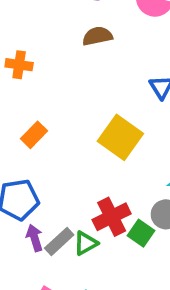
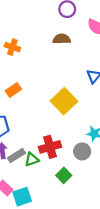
green square: (141, 233) -> (64, 175), moved

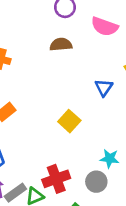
yellow square: (64, 101) -> (69, 121), size x0.7

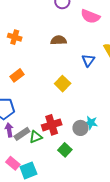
brown semicircle: (61, 44) -> (59, 40), moved
cyan star: (110, 159) -> (91, 123), moved

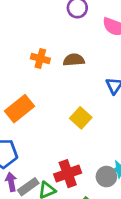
orange cross: (15, 37) -> (40, 59), moved
orange rectangle: (17, 75) -> (19, 109), size x1.5

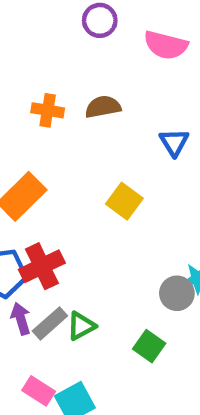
red cross: (68, 174) -> (42, 266), moved

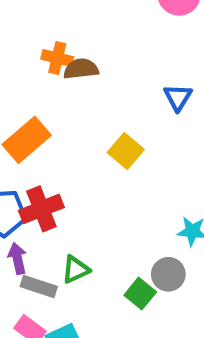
brown semicircle: (103, 107) -> (81, 69), moved
gray circle: (177, 293) -> (168, 274), moved
gray rectangle: (50, 323) -> (39, 287), moved, turned 56

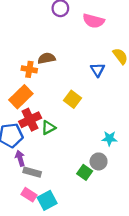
orange cross: (57, 58) -> (29, 69), moved
red cross: (41, 209) -> (30, 120), moved
green triangle: (76, 269) -> (48, 128), moved

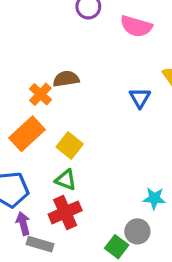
orange cross: (29, 69) -> (40, 94), turned 32
yellow square: (72, 99) -> (70, 146), moved
red cross: (30, 120) -> (65, 212), moved
green triangle: (48, 128) -> (66, 180), turned 48

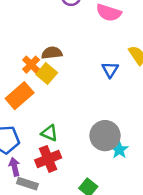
yellow square: (70, 146) -> (47, 74), moved
cyan star: (154, 198) -> (119, 150), turned 30
gray circle: (137, 231) -> (105, 136), moved, size x1.5

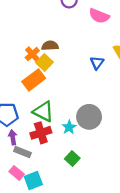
orange rectangle: (20, 96) -> (34, 80), moved
green triangle: (49, 133) -> (43, 112), size x1.5
cyan star: (119, 150) -> (69, 127), moved

